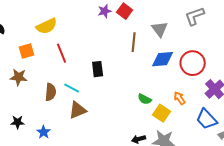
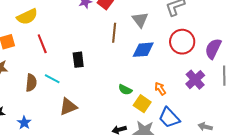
red circle: (193, 63) -> (182, 42), moved
brown triangle: (78, 110) -> (68, 107), moved
blue trapezoid: (207, 119) -> (169, 118), moved

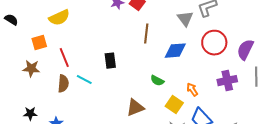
gray triangle: (140, 20) -> (185, 19), moved
red line: (42, 44) -> (64, 58), moved
purple cross: (195, 80) -> (227, 81), turned 30
green semicircle: (125, 90) -> (157, 81), moved
brown triangle: (68, 107) -> (135, 108), moved

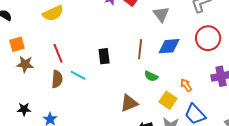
gray triangle: (185, 19) -> (161, 14), moved
brown line: (146, 34) -> (140, 49), moved
orange square: (39, 43) -> (17, 44), moved

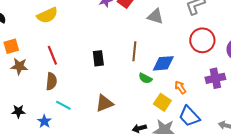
gray triangle: (161, 14) -> (155, 16), turned -36
blue diamond: (169, 46) -> (163, 63), moved
cyan line: (78, 75) -> (63, 105), moved
brown triangle: (129, 103) -> (104, 103), moved

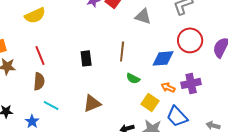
blue diamond: (163, 63) -> (163, 58), moved
purple cross: (215, 78) -> (191, 83), moved
orange arrow: (180, 87) -> (168, 87), turned -32

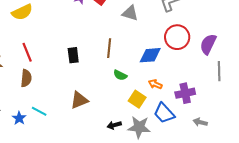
purple cross: (191, 83) -> (185, 93), moved
cyan line: (51, 105) -> (39, 111), moved

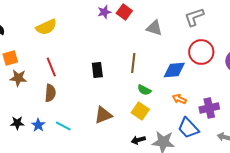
yellow square: (137, 99) -> (140, 111), moved
blue star: (19, 118) -> (38, 125), moved

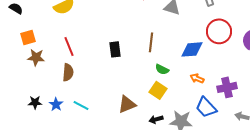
brown triangle: (103, 115) -> (127, 104), moved

